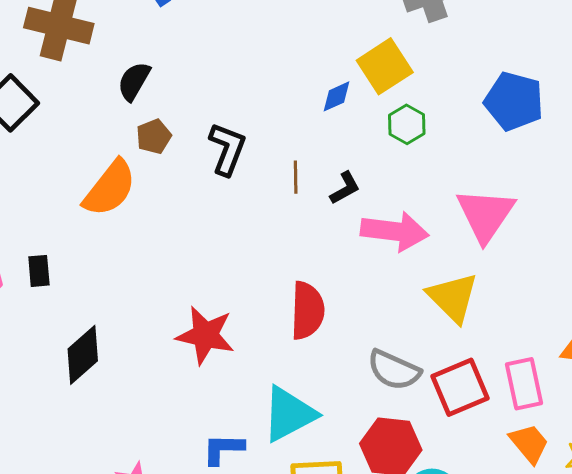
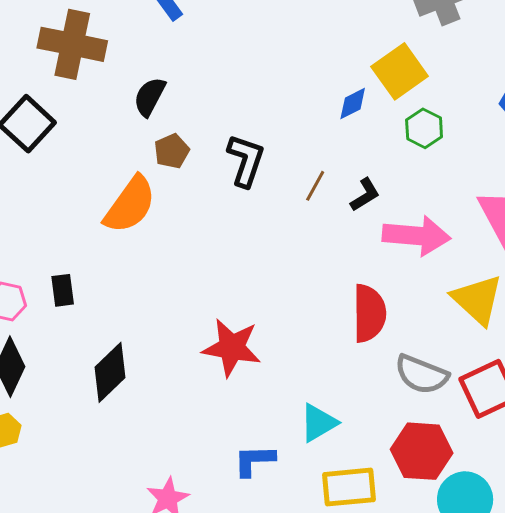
brown line: (296, 177) -> (315, 186), turned 32
red semicircle: (307, 311) -> (369, 313), moved
cyan triangle: (289, 414) -> (318, 423), size x0.7

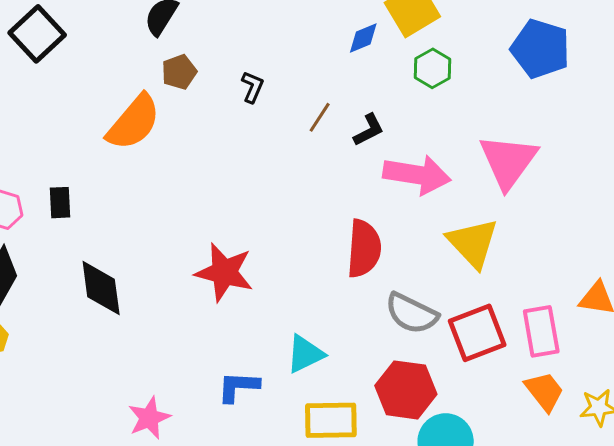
black L-shape: (246, 161) -> (252, 87), size x0.6
black diamond: (110, 372) -> (101, 288), turned -58

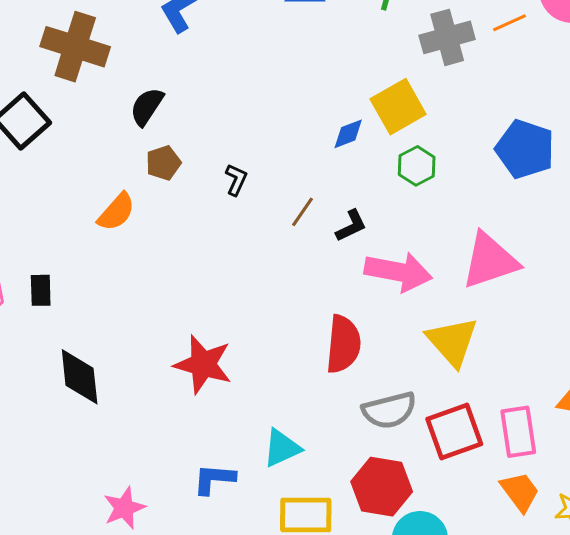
orange semicircle: (134, 122) -> (116, 212), size x0.7
pink triangle: (508, 161) -> (490, 261), turned 34
gray semicircle: (412, 313) -> (389, 410), turned -42

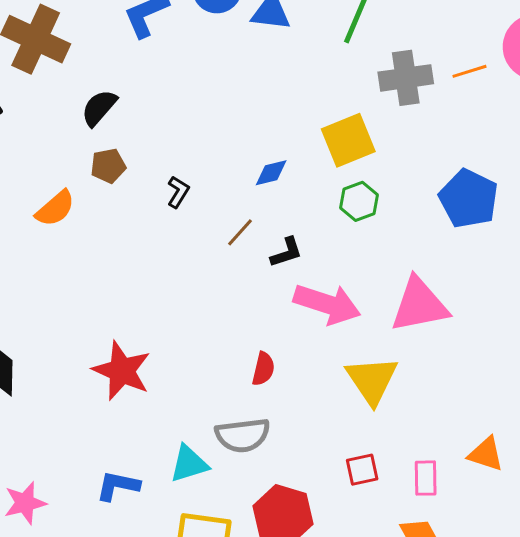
blue diamond: (348, 134) -> (271, 173), moved
red semicircle: (343, 344) -> (263, 369), size x0.6
gray semicircle: (389, 410) -> (243, 435), moved
red square: (454, 431) -> (362, 470), size x0.6
pink rectangle: (518, 432) -> (426, 478), size x0.7

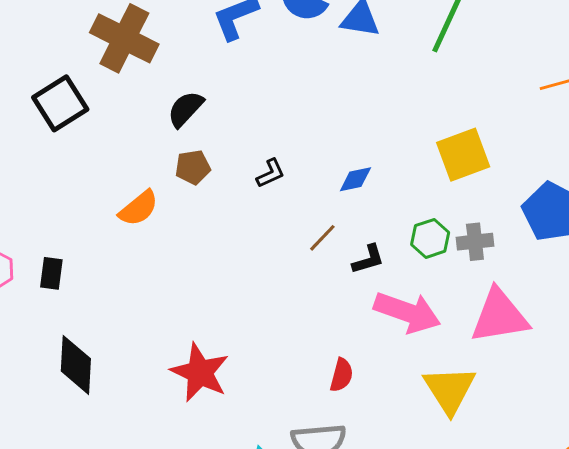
gray cross: (406, 78) -> (475, 242), moved, size x0.7
yellow square: (348, 140) -> (463, 155), moved
black L-shape: (178, 192) -> (271, 173), moved, turned 32
green hexagon: (359, 201) -> (430, 238), moved

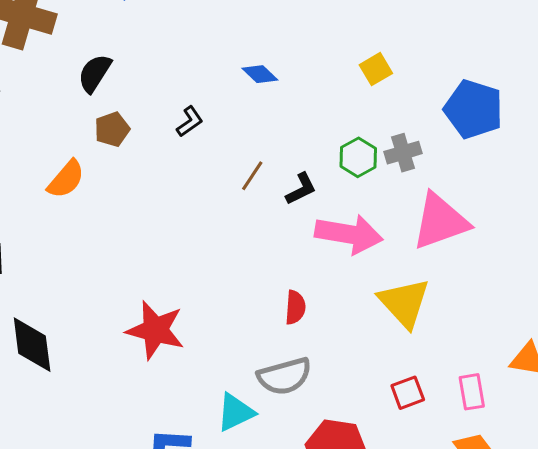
yellow square: (463, 155) -> (376, 69), size x0.6
blue diamond: (355, 179) -> (260, 74), moved, turned 66

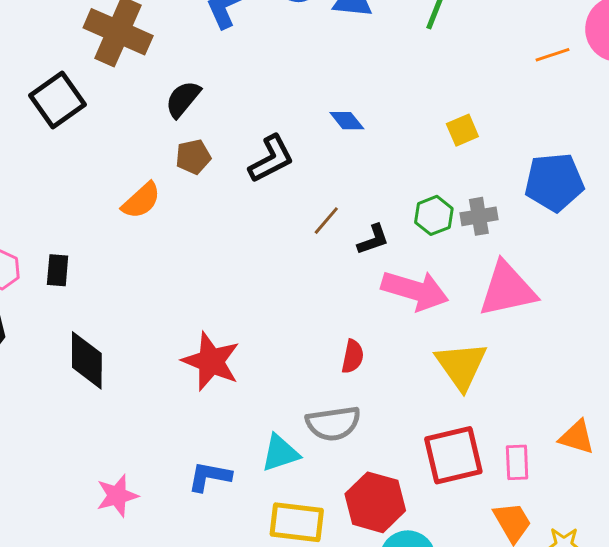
blue pentagon: (474, 109) -> (554, 182), turned -30
black L-shape: (190, 122) -> (271, 159), size x1.6
red square: (408, 393) -> (453, 455), size x1.8

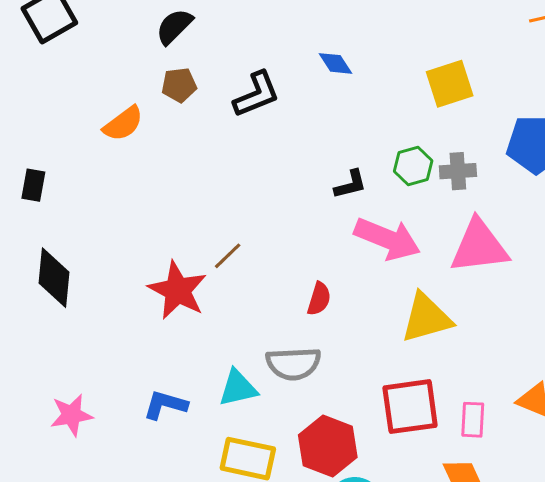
yellow square: (462, 130) -> (450, 84), size x1.5
brown line: (326, 221) -> (228, 256), moved
yellow triangle: (461, 366) -> (426, 318), turned 44

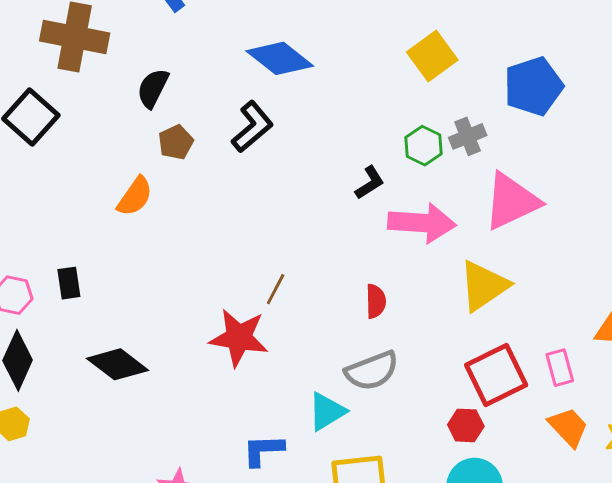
blue diamond: (335, 63) -> (280, 58), moved, size x1.8
black diamond: (54, 278) -> (118, 364), turned -40
red hexagon: (328, 446) -> (466, 425), moved, size x0.6

